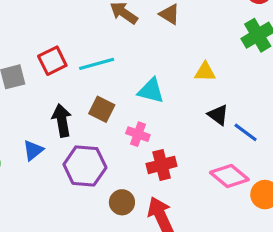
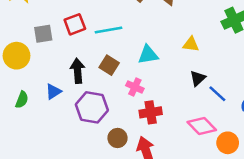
cyan triangle: (151, 91) -> (148, 55), turned -30
black triangle: (218, 115) -> (198, 78), turned 36

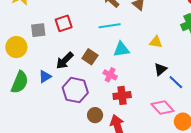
cyan line: (108, 30) -> (110, 26), moved
black arrow: (78, 71) -> (65, 61), turned -132
green semicircle: (22, 100) -> (20, 82), size x1.6

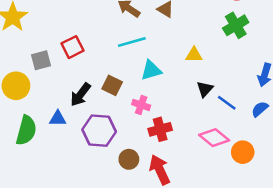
blue triangle: (45, 77) -> (58, 119), turned 40

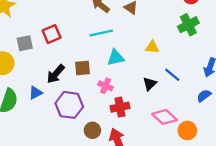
brown square: (112, 85) -> (82, 68), turned -35
black triangle: (205, 89) -> (150, 84), moved
blue line: (227, 103) -> (172, 75), moved
blue triangle: (58, 119) -> (36, 93), turned -32

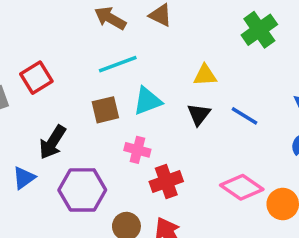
brown square: (82, 68) -> (105, 110), moved
black triangle: (150, 84) -> (199, 114), moved

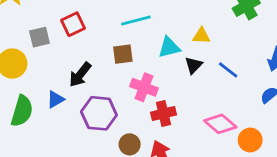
cyan triangle: (148, 101) -> (169, 47), moved
pink cross: (137, 150) -> (144, 87), size x1.4

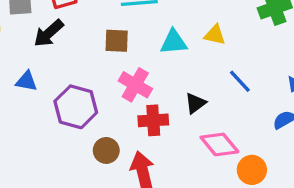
black triangle: (194, 65) -> (195, 103), moved
black arrow: (80, 75) -> (49, 33), moved
blue triangle: (56, 99) -> (27, 81), turned 30

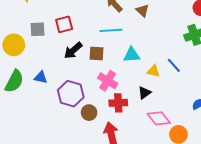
black arrow: (49, 33) -> (73, 50), moved
yellow triangle: (215, 35) -> (153, 71), moved
blue line: (240, 81) -> (174, 65), moved
brown circle: (106, 150) -> (89, 113), moved

